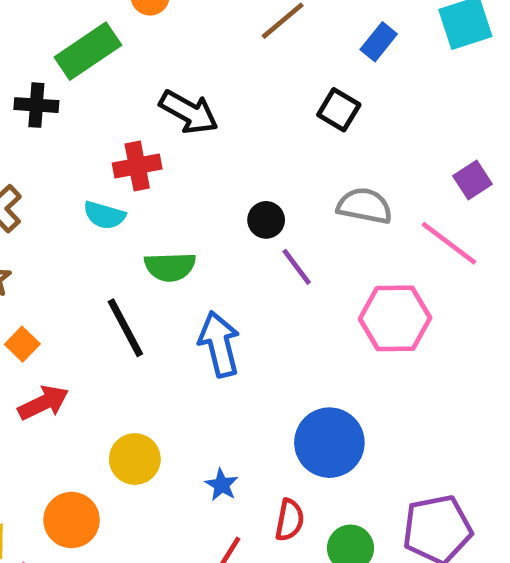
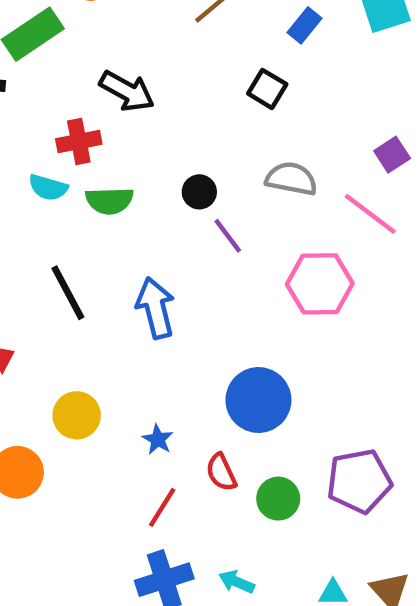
green semicircle: (170, 267) -> (109, 201), moved
red semicircle: (290, 520) -> (221, 472), turned 144

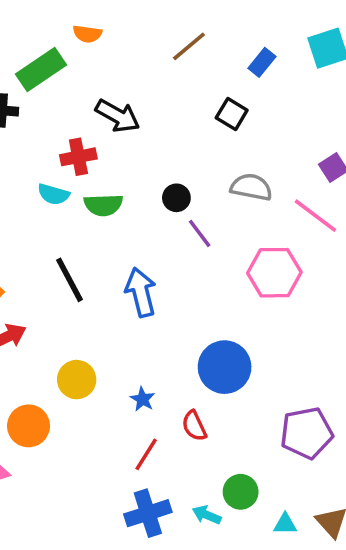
green circle: (278, 499) -> (241, 492), moved

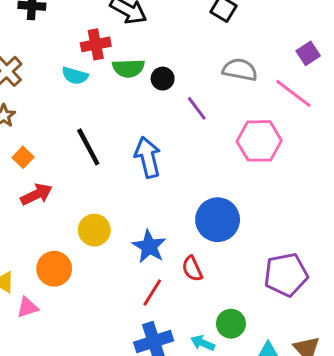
black circle: (176, 198) -> (163, 79), moved
green semicircle: (103, 205) -> (128, 68), moved
blue star: (143, 399) -> (149, 246), size x1.6

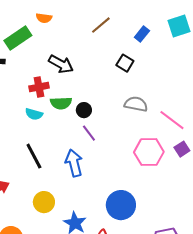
purple square: (308, 53) -> (182, 149), moved
cyan semicircle: (75, 76) -> (34, 114), moved
purple line: (197, 108) -> (89, 133), moved
yellow circle: (94, 230) -> (44, 202), moved

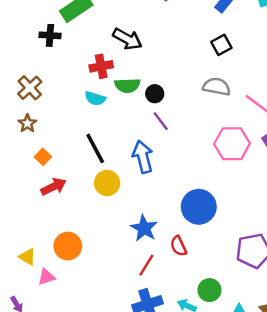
black square: (125, 63) -> (221, 45), moved, turned 30
yellow circle: (44, 202) -> (107, 183), moved

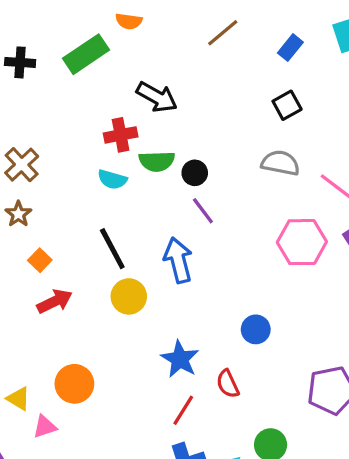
black cross: (50, 35) -> (20, 62), moved
blue circle: (199, 207) -> (256, 329), size x0.6

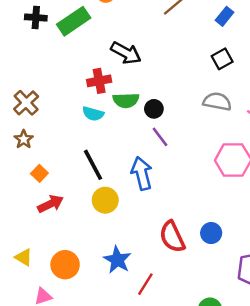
black cross: (20, 62) -> (36, 18), moved
blue circle: (256, 329) -> (211, 233), moved
blue star: (180, 359) -> (117, 260), moved
red semicircle: (228, 384) -> (172, 237), moved, size x1.5
yellow triangle: (18, 399) -> (24, 257), moved

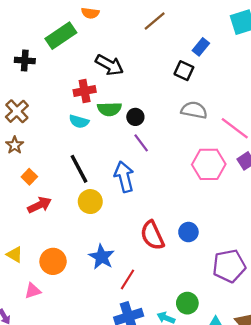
blue rectangle: (225, 16) -> (201, 47), moved
black cross: (36, 18) -> (25, 60), moved
black square: (222, 59) -> (184, 71), moved, turned -36

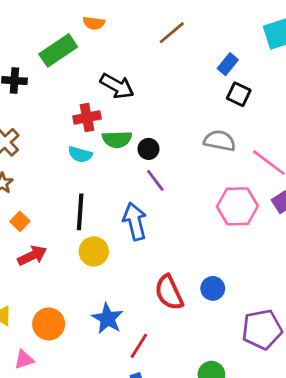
black square: (184, 71) -> (239, 94), moved
black line: (79, 169) -> (80, 212), turned 32

